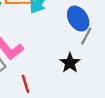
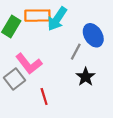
gray line: (86, 36) -> (76, 52), moved

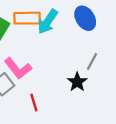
blue ellipse: (93, 35) -> (85, 18), moved
gray line: (76, 52) -> (92, 61), moved

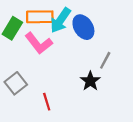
blue ellipse: (85, 18) -> (83, 27), moved
pink L-shape: (18, 68) -> (39, 43), moved

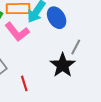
black star: (90, 81) -> (63, 65), size x1.4

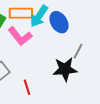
black star: (63, 65) -> (65, 69), turned 30

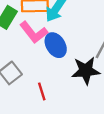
blue ellipse: (59, 22) -> (56, 45), moved

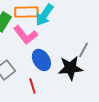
blue ellipse: (56, 45) -> (41, 60), moved

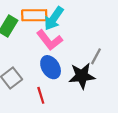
pink L-shape: (25, 35) -> (49, 40), moved

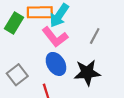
gray line: (96, 56) -> (95, 36), moved

